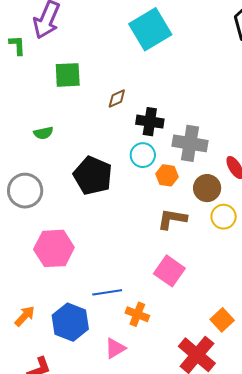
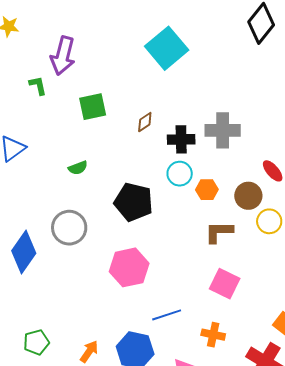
gray cross: (190, 143) -> (223, 130), moved
pink hexagon: (54, 248) -> (129, 267), moved
orange cross: (137, 314) -> (213, 335), moved

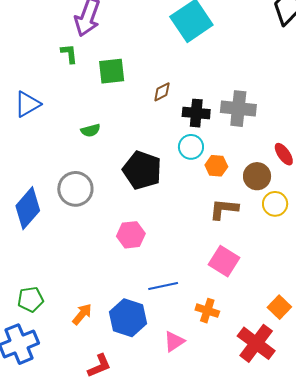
green L-shape: (38, 86) -> (69, 54), moved
pink hexagon: (129, 267) -> (131, 235), size x0.7

